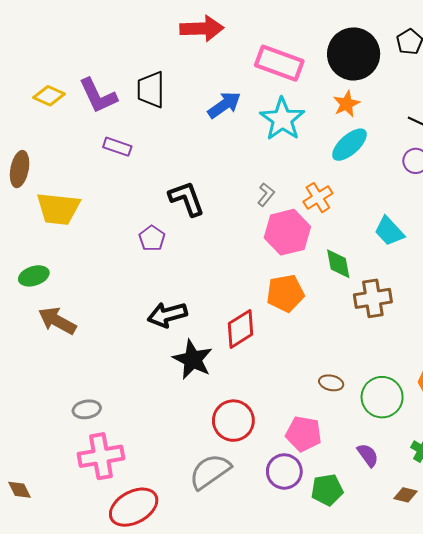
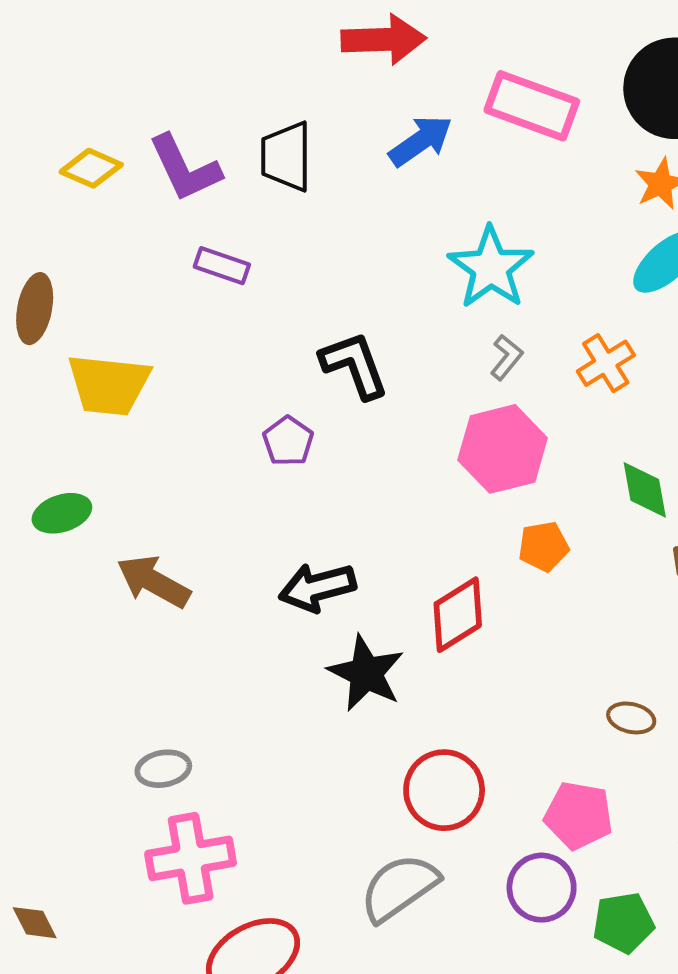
blue arrow: (224, 105) -> (421, 141), moved
cyan star: (282, 119) -> (491, 268), moved
pink hexagon: (287, 232) -> (503, 449), moved
orange pentagon: (285, 293) -> (543, 546), size x0.7
brown arrow: (57, 321) -> (154, 582), moved

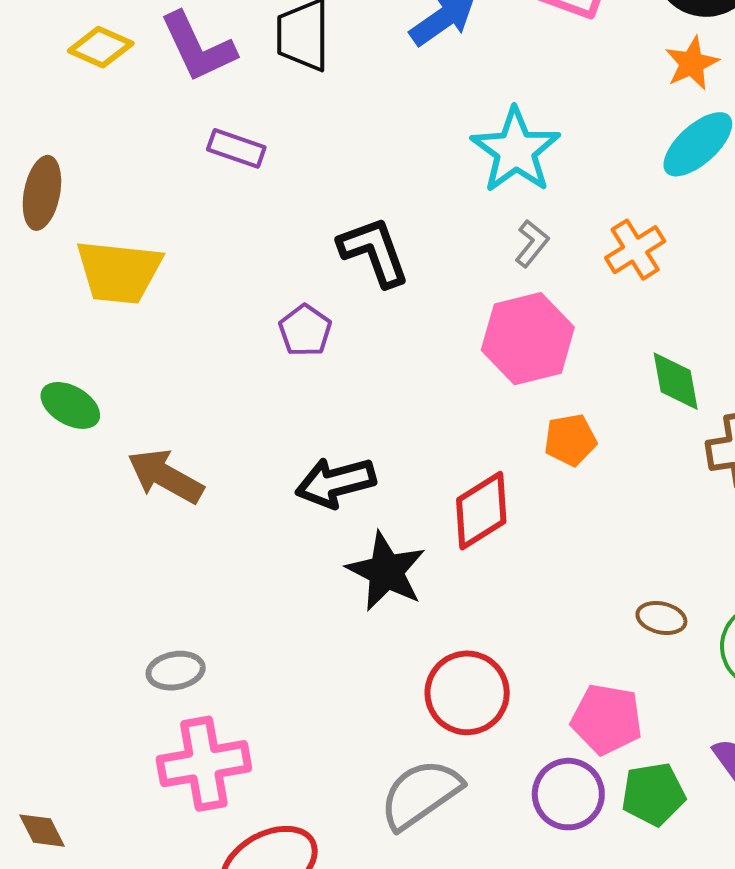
green ellipse: (62, 513) -> (70, 405), turned 48
green pentagon: (623, 923) -> (653, 794), moved

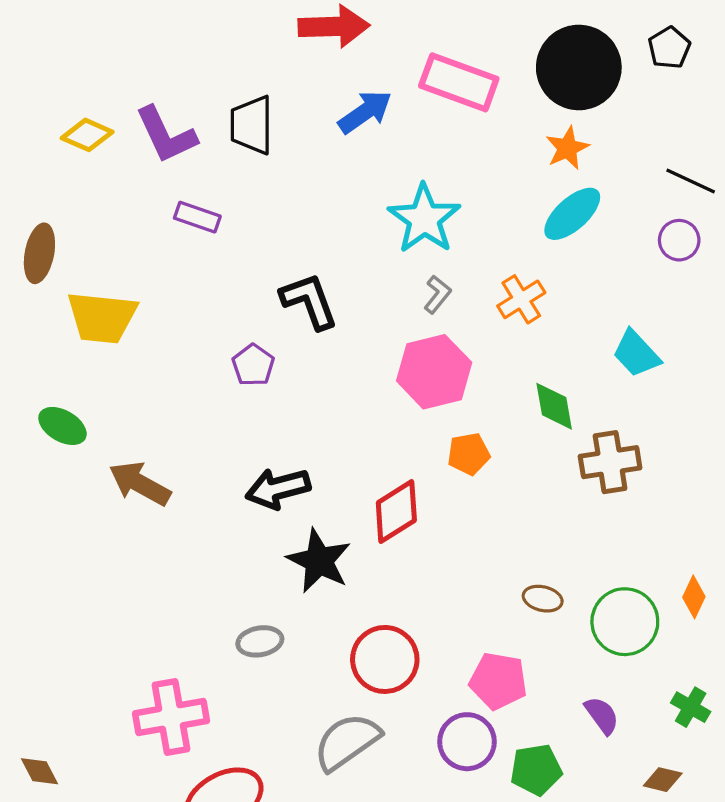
gray ellipse: (176, 671) -> (260, 641), moved
green pentagon: (653, 794) -> (536, 770), moved

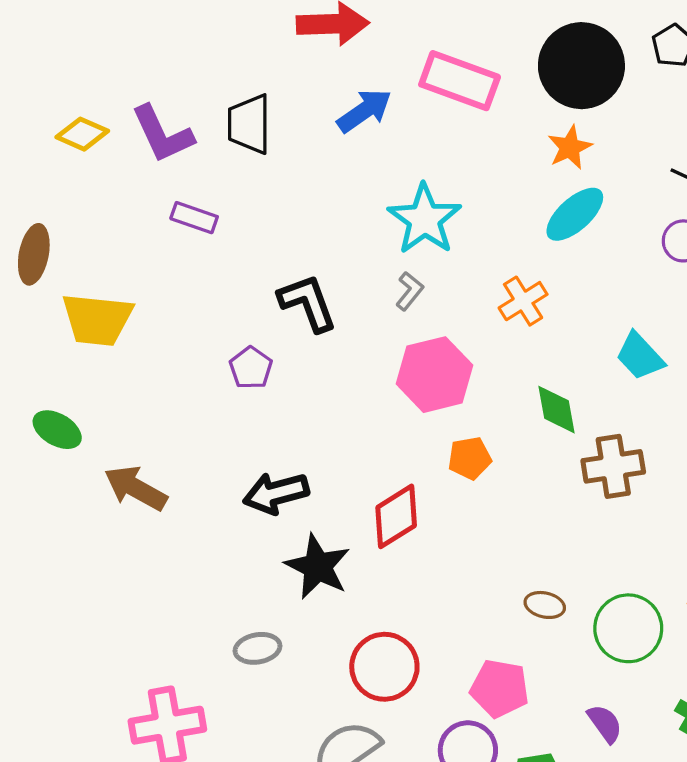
gray L-shape: (437, 294) -> (409, 291), moved

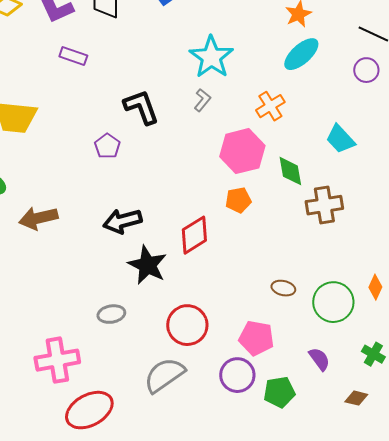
pink hexagon: (435, 375) -> (242, 151), moved
brown arrow: (136, 488) -> (38, 218), turned -42

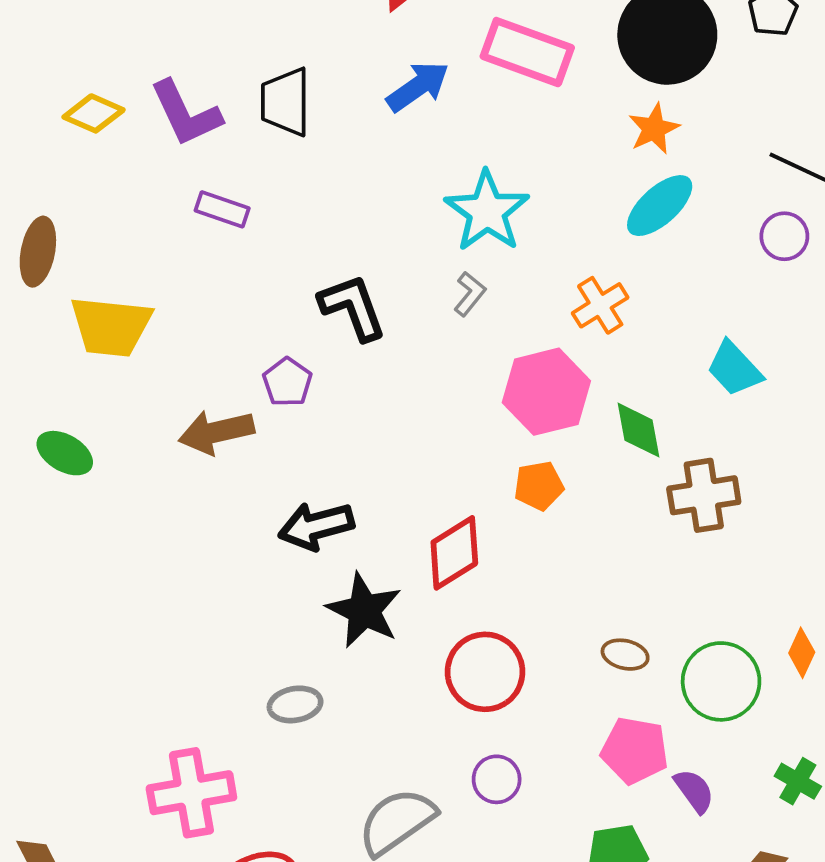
brown arrow: (38, 218) -> (216, 432), moved
red circle: (187, 325) -> (485, 672), moved
pink pentagon: (256, 338) -> (635, 751), moved
purple circle: (237, 375) -> (497, 779), moved, size x0.7

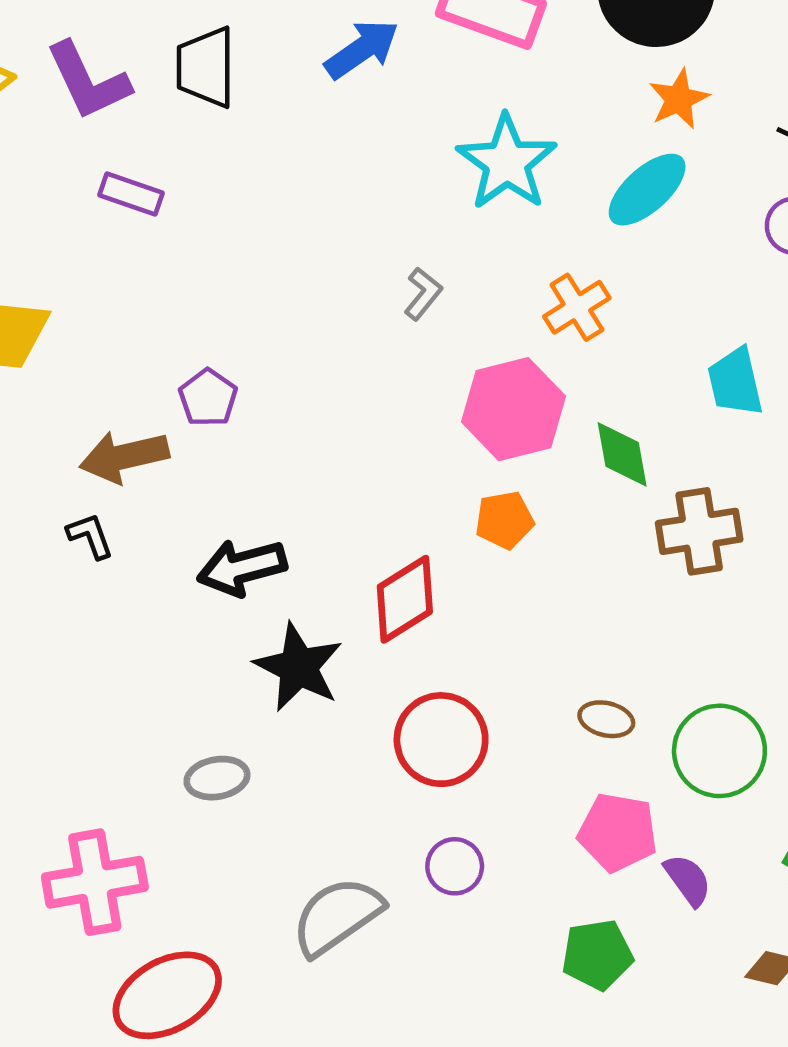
orange star: (654, 129) -> (679, 99), moved
cyan star: (487, 211) -> (507, 162), moved
black L-shape: (353, 307) -> (90, 536), moved, size x0.6
cyan trapezoid: (734, 369) -> (735, 382), turned 30

